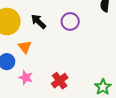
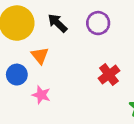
red cross: (60, 81) -> (109, 75), moved

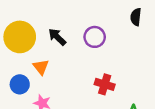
red cross: (109, 75) -> (105, 84), turned -36

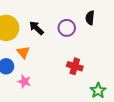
black semicircle: (136, 17) -> (90, 18), moved

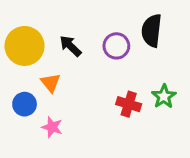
black semicircle: (90, 18) -> (152, 31), size x1.5
green star: (98, 91) -> (164, 96), moved

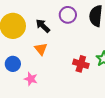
purple circle: (116, 46) -> (68, 15), moved
orange triangle: (51, 83) -> (41, 49), moved

